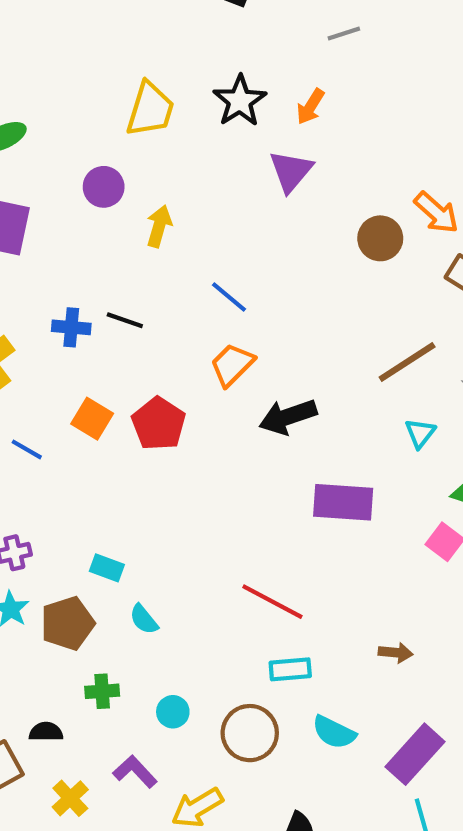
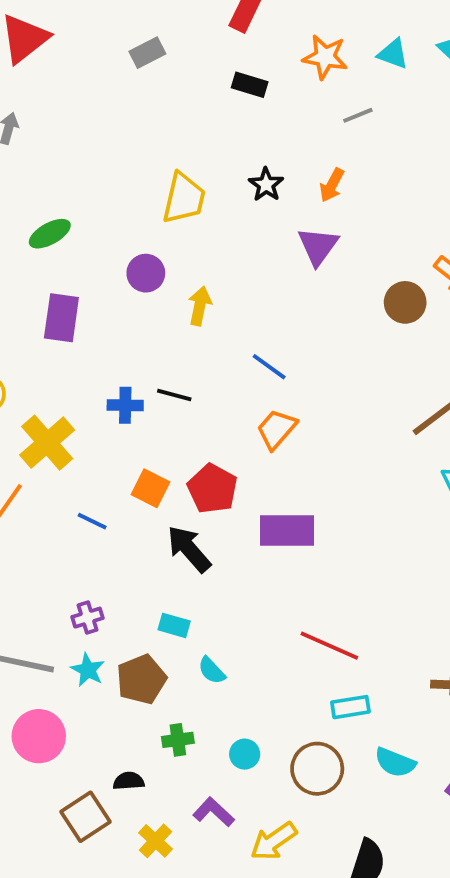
black star: (240, 101) -> (266, 185), size x0.7
black arrow: (288, 417) -> (189, 549), moved, turned 72
purple rectangle: (343, 502) -> (287, 531), moved

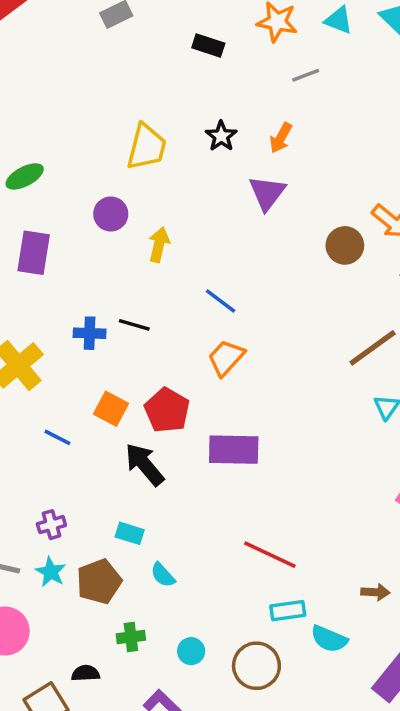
cyan semicircle: (395, 762) -> (329, 639), moved

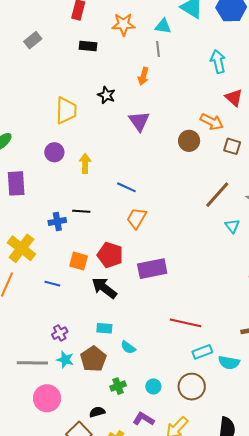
cyan triangle: (339, 20) -> (163, 26), moved
gray line: (306, 75) -> (158, 49), moved, turned -63
orange arrow: (281, 138) -> (143, 76), moved

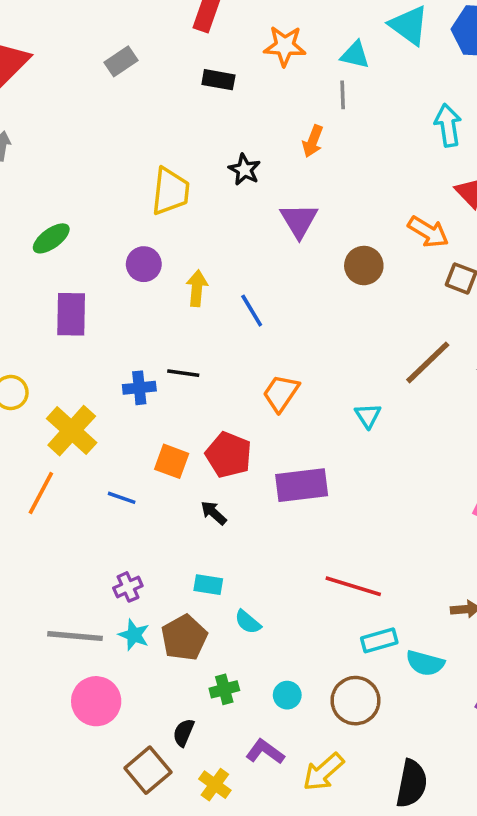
brown circle: (189, 141) -> (364, 266), moved
blue line: (126, 187) -> (252, 311), moved, turned 30
cyan triangle: (232, 226) -> (368, 416), moved
black arrow: (104, 288) -> (214, 513), size x0.6
black semicircle: (97, 412) -> (184, 733), turned -56

